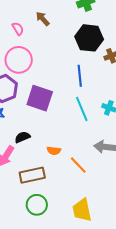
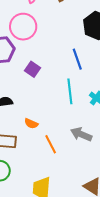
blue line: (80, 76) -> (77, 59), turned -30
purple square: (40, 98) -> (33, 69), size x0.6

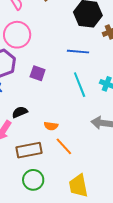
blue line: (77, 59) -> (78, 52), turned -50
orange line: (51, 144) -> (64, 146), moved

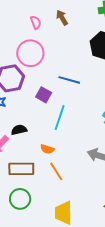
blue line: (78, 52) -> (69, 80), moved
cyan line: (80, 85) -> (60, 118), moved, turned 30

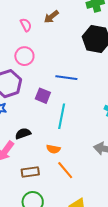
brown arrow: (62, 18) -> (51, 17), turned -91
pink circle: (30, 53) -> (24, 56), size x0.7
brown rectangle: (21, 169) -> (30, 172), size x0.7

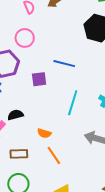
purple square: (43, 96) -> (39, 79), turned -35
cyan line: (62, 116) -> (73, 103), moved

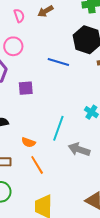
blue line: (64, 64) -> (58, 62), moved
cyan line: (73, 103) -> (58, 128), moved

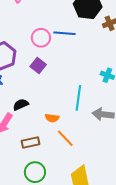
pink circle: (13, 46) -> (41, 38), moved
purple square: (26, 88) -> (38, 65), turned -35

